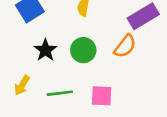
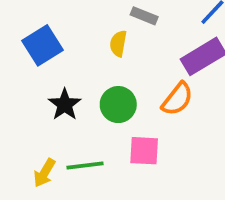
yellow arrow: (22, 85) -> (44, 173), moved
pink square: (102, 96) -> (144, 151), moved

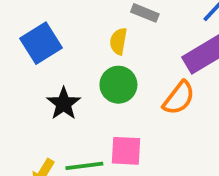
green circle: (118, 105) -> (118, 85), moved
pink square: (144, 151) -> (126, 151), moved

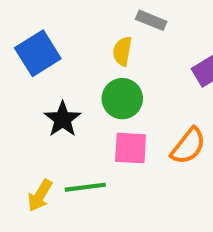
orange semicircle: (179, 98) -> (188, 146), moved
pink square: (126, 151) -> (131, 148), moved

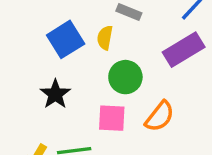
blue square: (38, 53) -> (66, 39), moved
green circle: (122, 99) -> (125, 77), moved

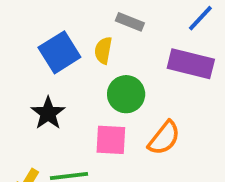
purple rectangle: (184, 50) -> (191, 64), turned 45

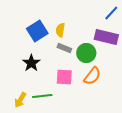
gray rectangle: (130, 22) -> (64, 48), moved
green circle: (126, 94) -> (86, 53), moved

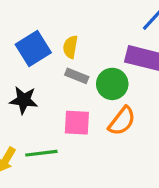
black star: (31, 63) -> (24, 100), turned -30

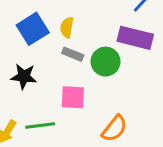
orange semicircle: (122, 121) -> (114, 128), moved

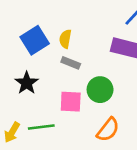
green circle: (106, 62) -> (100, 90), moved
black star: (24, 76) -> (27, 83), turned 30

